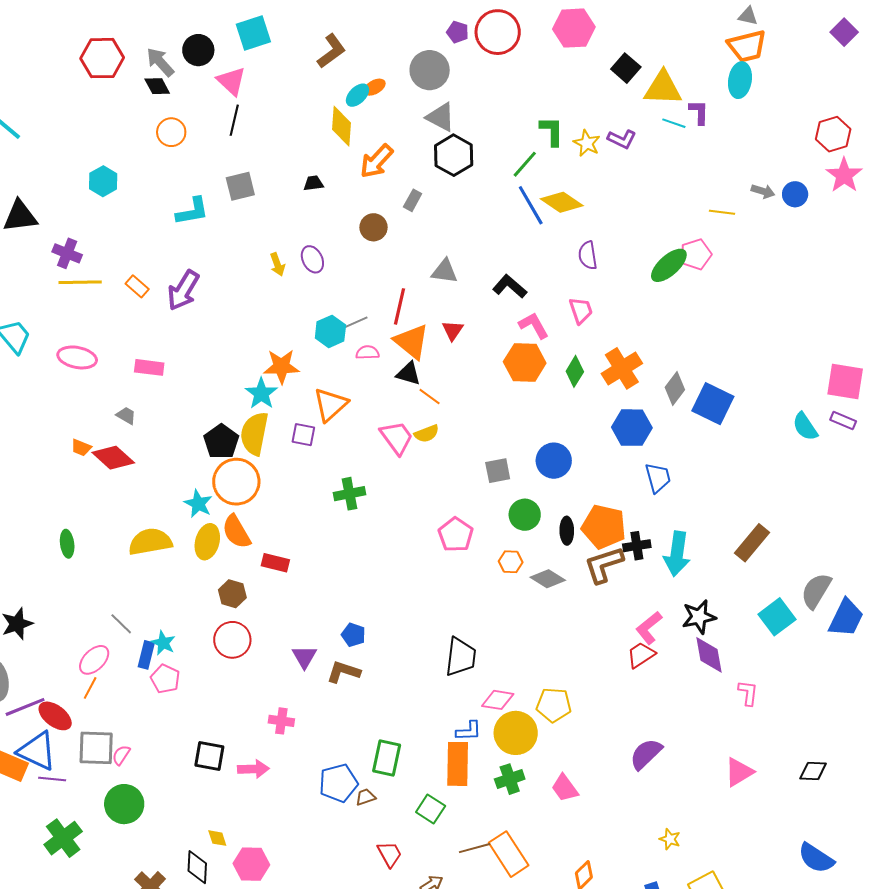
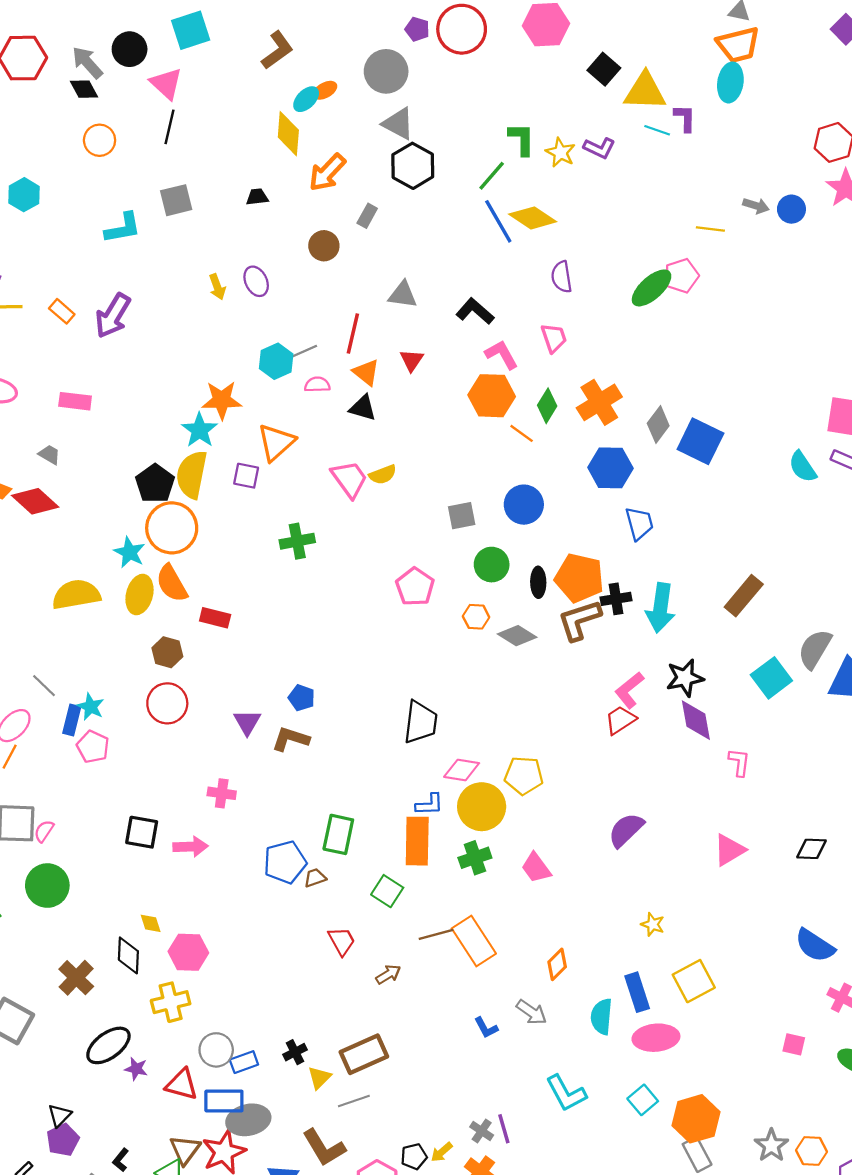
orange triangle: (412, 341) -> (366, 372), size x0.7
orange line: (430, 397) -> (522, 433), moved

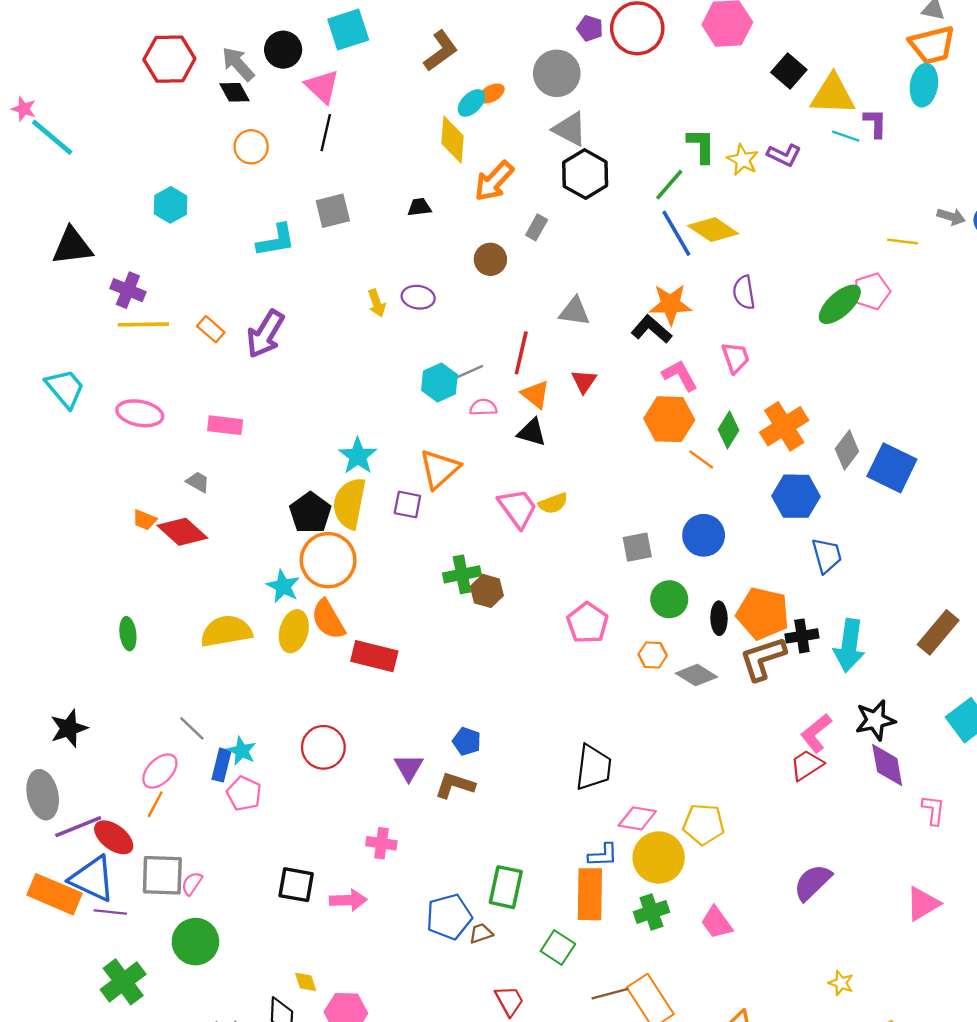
purple ellipse: (256, 281) -> (418, 297), turned -56
orange star: (222, 400) -> (670, 304), moved
red rectangle: (215, 618) -> (374, 656), size x1.4
brown hexagon: (167, 652) -> (487, 591), moved

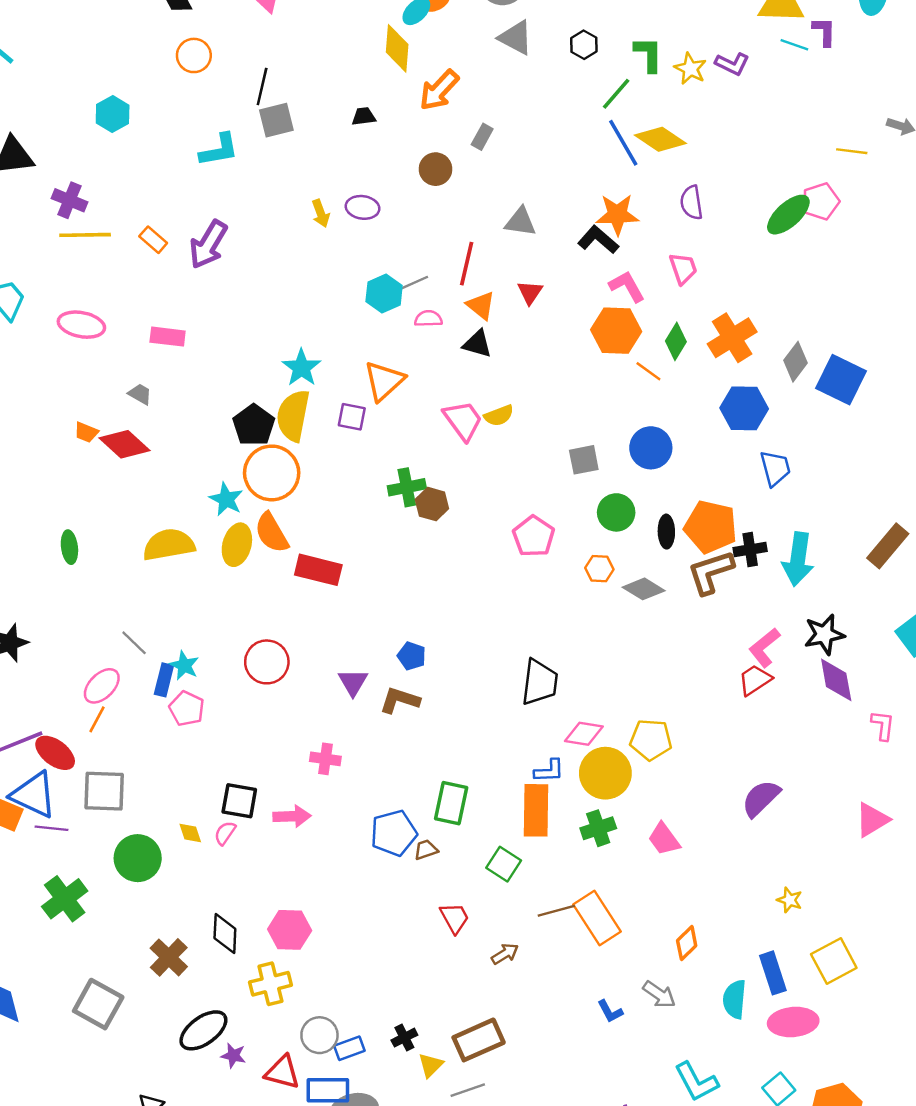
black line: (326, 133) -> (262, 87), moved
black hexagon: (585, 174) -> (584, 45), moved, size x0.6
pink semicircle: (192, 884) -> (225, 833), moved
yellow diamond: (306, 982) -> (190, 833), moved

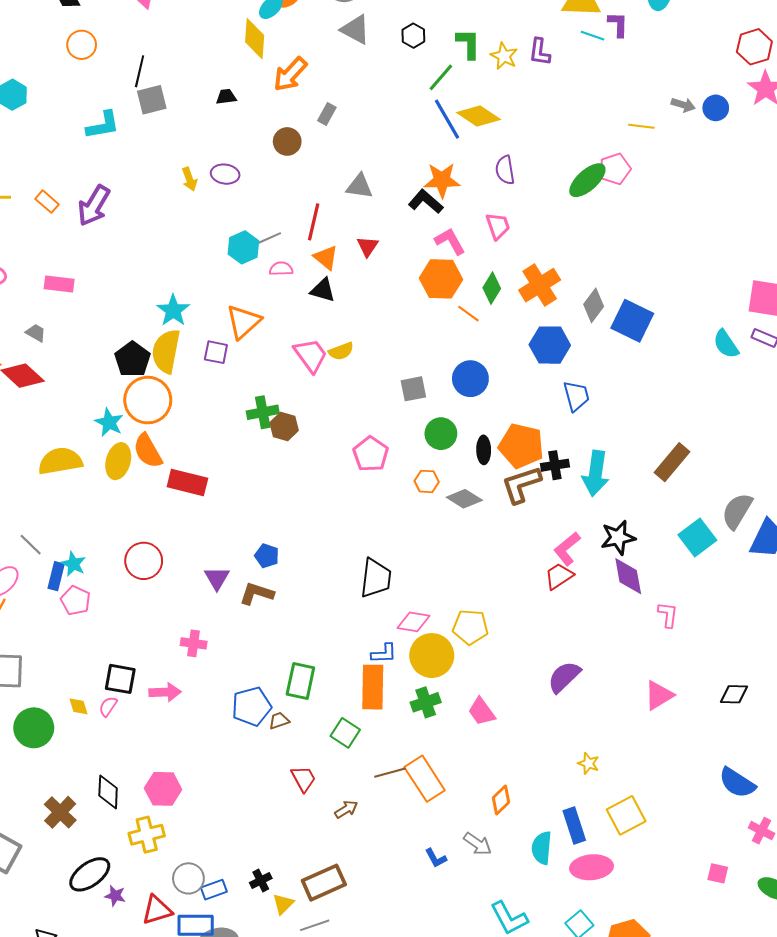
purple L-shape: (732, 64) -> (540, 52), turned 72
red triangle: (282, 1072) -> (157, 910), turned -32

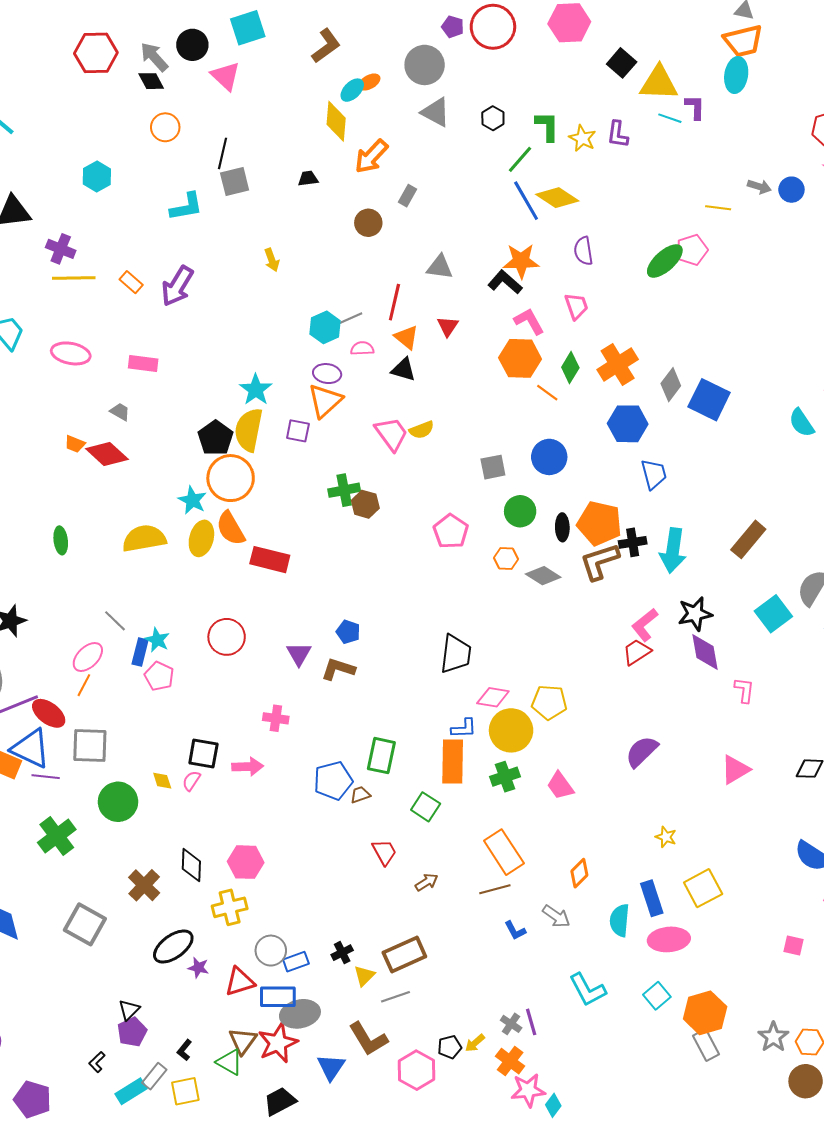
purple ellipse: (225, 174) -> (327, 374), moved
brown line: (390, 773) -> (495, 889), moved

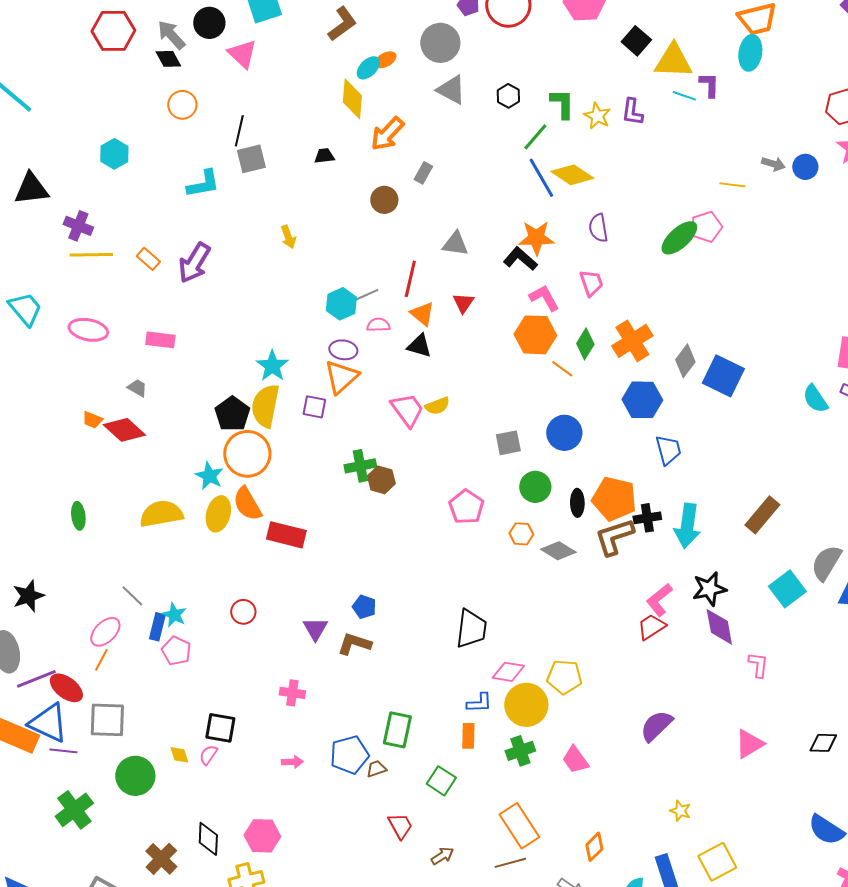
red circle: (227, 637) -> (243, 612), size x0.7
orange rectangle: (453, 762) -> (468, 736), size x0.6
pink arrow: (248, 767) -> (292, 762), moved, size x0.7

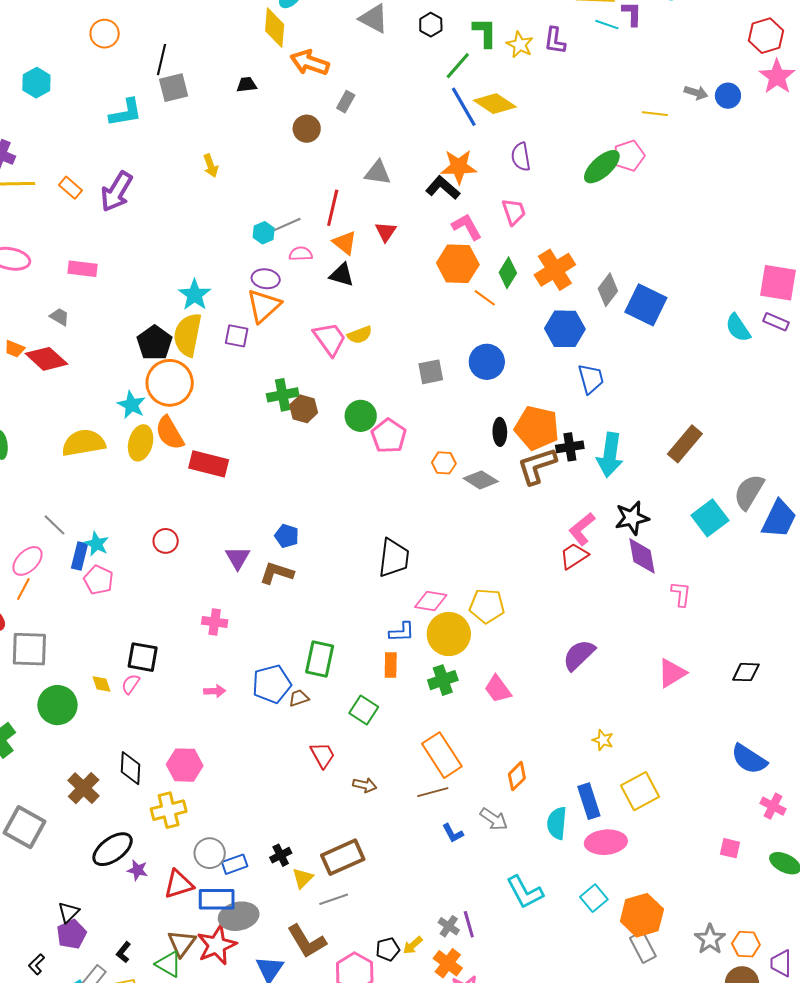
orange arrow: (387, 134) -> (310, 63), turned 66
cyan hexagon: (341, 304) -> (264, 233), size x0.7
green circle: (535, 487) -> (361, 416), moved
brown arrow: (442, 856) -> (365, 785), turned 45

